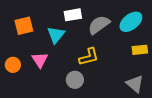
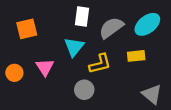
white rectangle: (73, 15) -> (82, 16), turned -72
cyan triangle: (56, 35) -> (74, 47), moved
yellow rectangle: (140, 50) -> (136, 56), moved

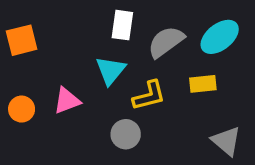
orange square: (27, 29) -> (22, 40), moved
pink triangle: (45, 67) -> (67, 101), turned 42

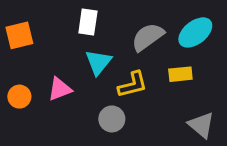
white rectangle: (122, 25) -> (88, 22), moved

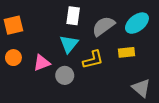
white rectangle: (88, 22) -> (73, 16), moved
orange circle: (19, 97) -> (13, 58), moved
gray circle: (112, 119) -> (65, 75), moved

